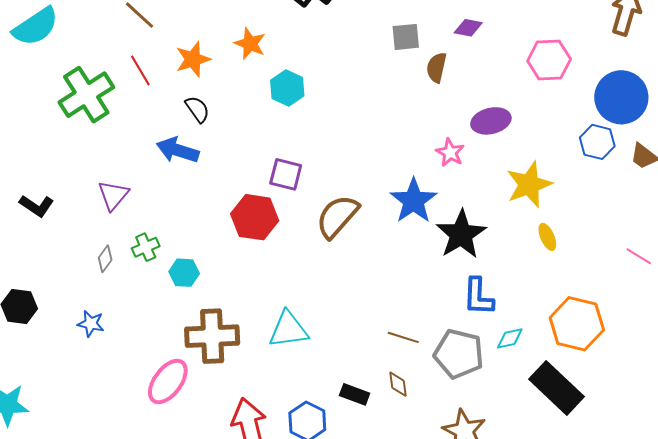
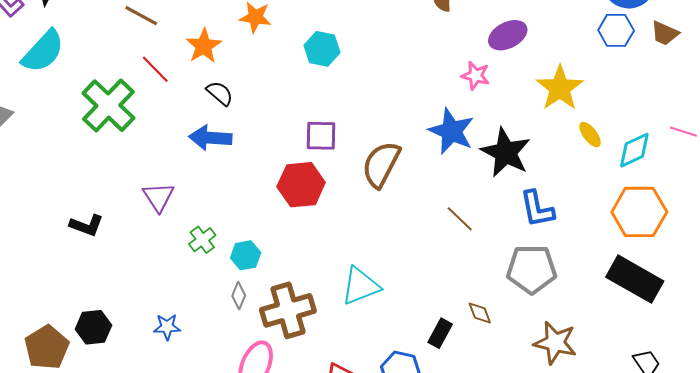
cyan hexagon: (287, 88) -> (322, 49), moved
gray diamond: (105, 259) -> (239, 296), moved
brown line: (403, 337) -> (460, 219), moved, turned 40
cyan diamond: (510, 338) -> (634, 150), moved, size x1.4
black rectangle: (355, 394) -> (440, 333), turned -68

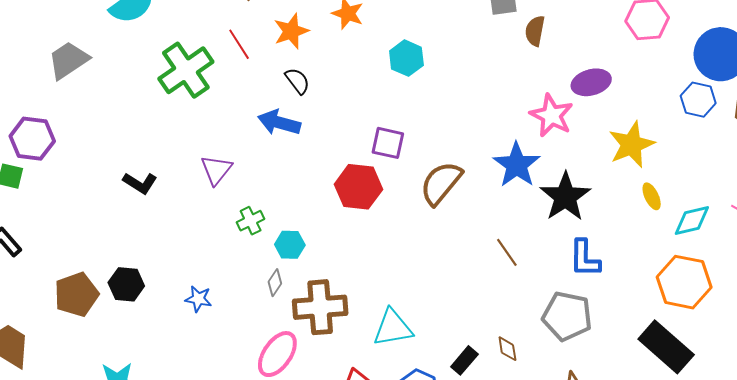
pink star: (476, 76) -> (552, 115), size x1.5
cyan triangle: (360, 286) -> (393, 328), moved

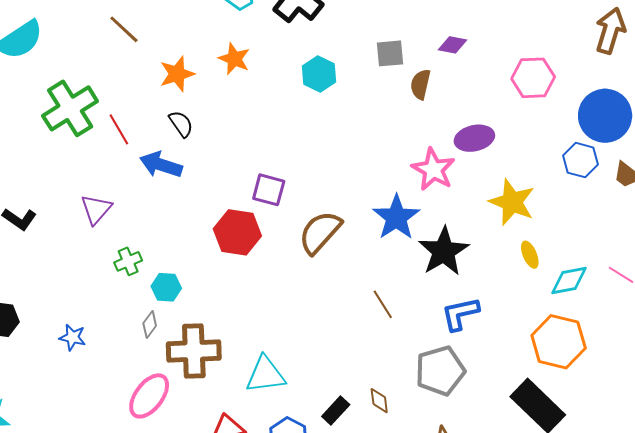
red line: (239, 44) -> (119, 129), moved
cyan hexagon: (406, 58) -> (319, 74), moved
yellow star: (631, 145) -> (512, 202), turned -30
blue L-shape: (585, 258) -> (460, 314), turned 75
gray pentagon: (567, 316) -> (440, 371), turned -30

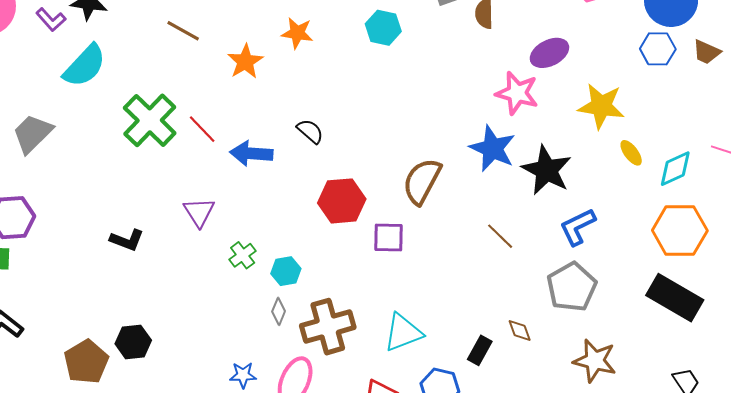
black semicircle: (181, 124) -> (310, 131), moved
purple square: (269, 190) -> (389, 238), moved
blue star: (73, 337) -> (243, 375), moved

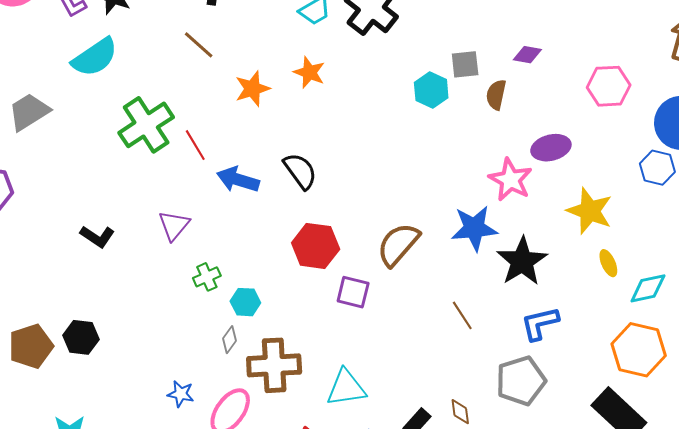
cyan hexagon: (383, 28) -> (431, 90), moved
black semicircle: (310, 131) -> (300, 171), size x1.4
blue star: (493, 148) -> (474, 228), turned 30

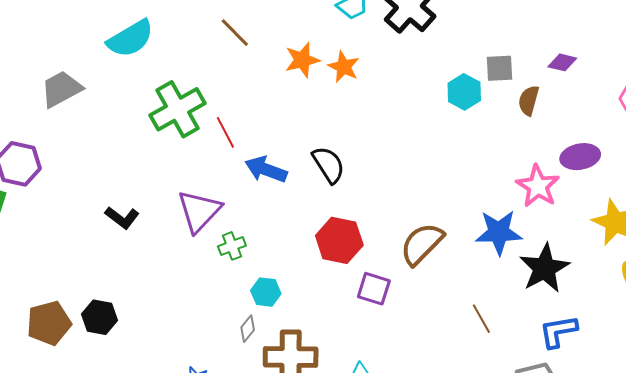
orange star: (252, 89) -> (302, 60), moved
purple triangle: (174, 225) -> (199, 211), size x1.4
green cross: (207, 277) -> (232, 246), moved

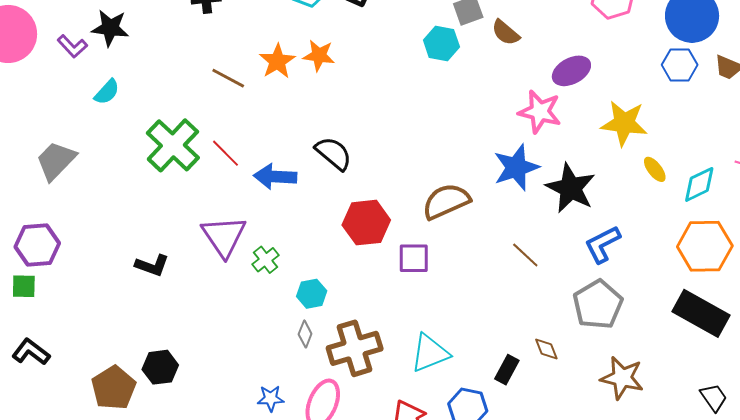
brown line: (235, 33) -> (228, 78), moved
cyan semicircle: (130, 39) -> (107, 92), size x0.6
brown semicircle: (529, 100) -> (506, 33), turned -48
brown semicircle: (422, 244) -> (446, 201), turned 39

